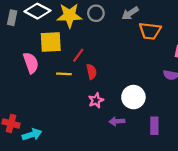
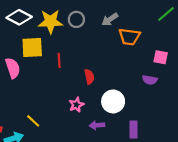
red line: (78, 55) -> (59, 60), turned -40
red semicircle: (92, 72) -> (89, 77), moved
yellow line: (64, 74) -> (33, 121), moved, turned 40

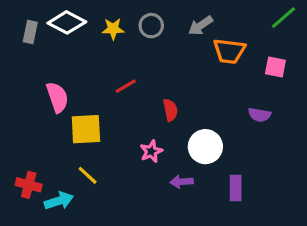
yellow star: (50, 22) -> (113, 29), size x0.6
yellow square: (32, 47) -> (86, 129), moved
pink square: (161, 57) -> (275, 67), moved
red line: (59, 60) -> (126, 86), turned 64

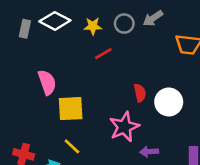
gray arrow: (201, 26) -> (153, 18), moved
red line: (126, 86) -> (103, 54), moved
white circle: (205, 147) -> (169, 102), moved
pink star: (151, 151) -> (124, 127), size x1.6

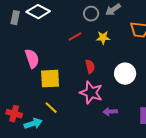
yellow star: (93, 26) -> (103, 38), moved
red semicircle: (140, 93) -> (90, 67), moved
pink star: (124, 127) -> (91, 93), turned -30

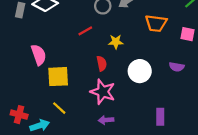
yellow star: (103, 38) -> (116, 42), moved
purple arrow: (110, 112) -> (106, 120), moved

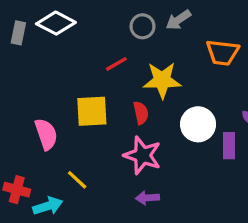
yellow star: (116, 42) -> (162, 80), size x1.6
pink semicircle: (39, 55) -> (46, 134), moved
yellow square: (58, 77) -> (92, 111), moved
purple rectangle: (160, 117) -> (229, 146), moved

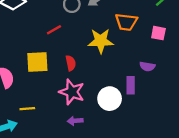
yellow star: (162, 80) -> (101, 41), moved
white circle: (198, 124) -> (110, 99), moved
yellow line: (77, 180) -> (27, 109), turned -48

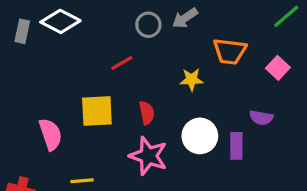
pink square: (158, 33) -> (278, 68), turned 32
yellow star: (101, 41) -> (192, 80), size x0.6
white circle: (110, 99) -> (200, 136), moved

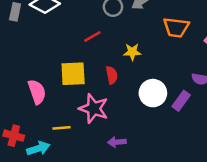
yellow star: (192, 80) -> (132, 52), moved
purple rectangle: (236, 146) -> (181, 101), turned 36
pink star: (148, 156) -> (94, 109), moved

